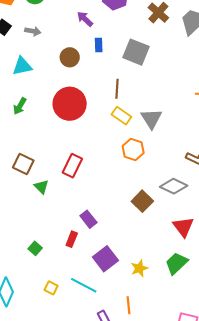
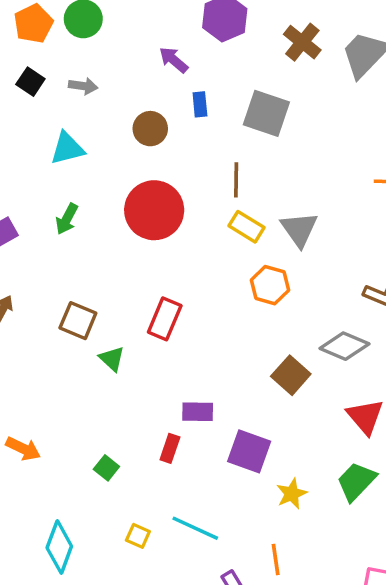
purple rectangle: (88, 219) -> (198, 412), turned -48
purple square: (105, 259) -> (249, 451), moved, turned -30

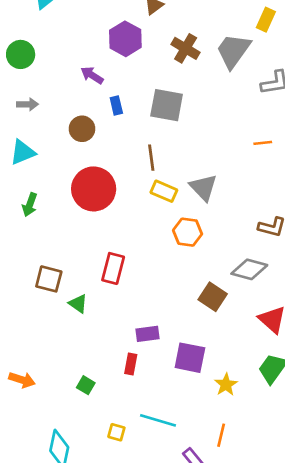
orange line: (276, 560) -> (221, 435), turned 30

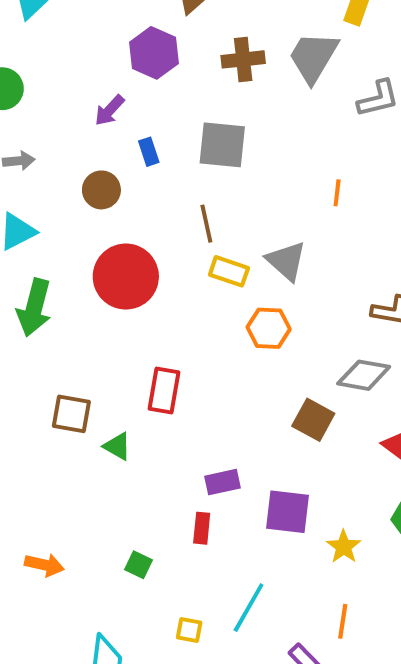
brown cross: (186, 48) -> (243, 59), turned -32
purple arrow: (92, 75) -> (109, 110), turned -75
orange line: (263, 143) -> (337, 193), moved, turned -72
green arrow: (30, 205) -> (34, 308), size x1.6
cyan line: (158, 420) -> (249, 608), turned -72

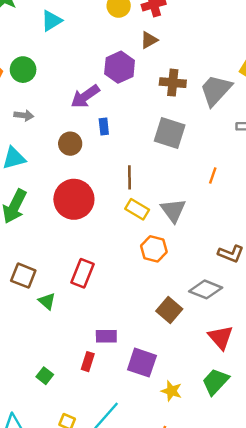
purple arrow: (109, 110) -> (85, 96), size x1.4
gray square: (222, 145) -> (170, 133), moved
yellow star: (344, 547) -> (171, 391), turned -30

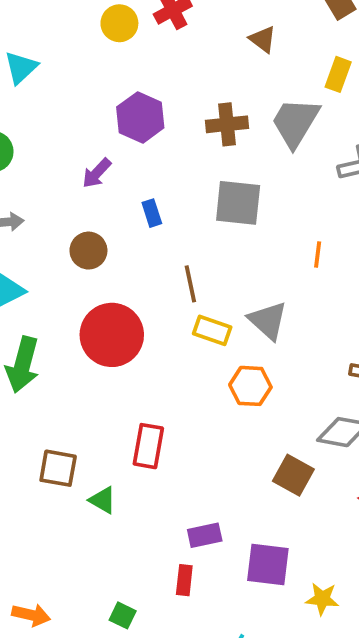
brown triangle: (149, 40) -> (263, 39), moved, turned -42
purple arrow: (85, 96) -> (97, 173), size x0.7
blue rectangle: (104, 126) -> (152, 213), moved

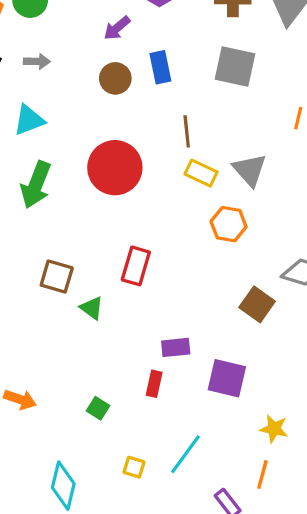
blue rectangle: (152, 213) -> (160, 67), size x1.4
brown circle: (88, 251) -> (115, 78), moved
yellow star: (322, 599) -> (274, 429), moved

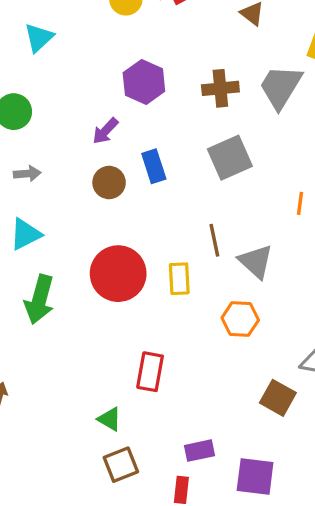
gray square: (235, 67) -> (230, 158), turned -30
brown line: (187, 131) -> (214, 240), moved
yellow rectangle: (201, 173) -> (179, 279), moved, turned 68
brown square: (57, 277) -> (121, 465), moved, turned -32

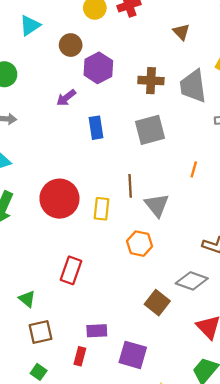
gray trapezoid: (281, 87) -> (193, 86), turned -48
brown circle: (109, 183) -> (71, 45), moved
green triangle: (110, 419) -> (27, 299), moved

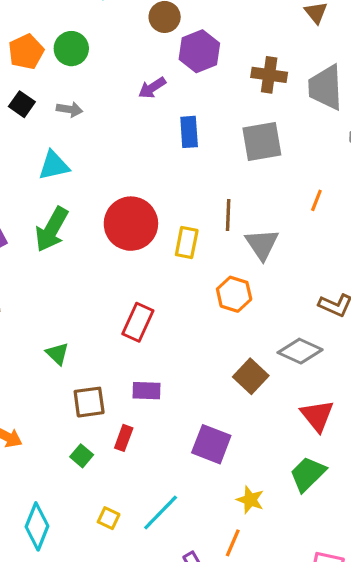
green triangle: (27, 299) -> (57, 354), moved
purple rectangle: (97, 331) -> (146, 391), moved
red rectangle: (80, 356) -> (124, 438), moved

